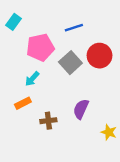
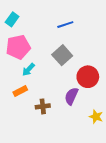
pink pentagon: (40, 47) -> (18, 47), moved
red circle: (100, 56) -> (88, 77), moved

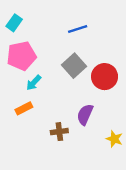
red circle: (88, 77) -> (105, 77), moved
brown cross: (43, 106) -> (59, 132), moved

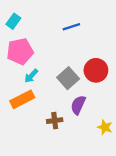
gray square: (74, 66) -> (68, 78), moved
orange rectangle: (24, 108) -> (22, 99), size x1.5

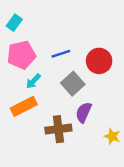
blue line: (71, 27) -> (61, 54), moved
red circle: (96, 70) -> (99, 61), moved
brown cross: (55, 121) -> (58, 129), size x1.5

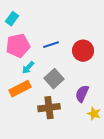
gray square: (73, 84) -> (54, 79), moved
purple semicircle: (84, 112) -> (82, 94), moved

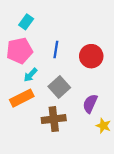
cyan rectangle: (12, 19) -> (26, 22), moved
blue line: (51, 45) -> (56, 50), turned -63

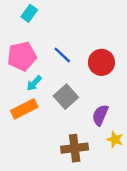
cyan rectangle: (26, 22) -> (29, 13), moved
blue line: (56, 50) -> (62, 55), turned -56
brown cross: (54, 119) -> (75, 148), moved

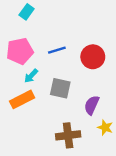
blue line: (62, 55) -> (57, 50), turned -60
gray square: (66, 97) -> (60, 88), turned -35

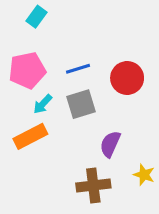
gray square: (60, 88) -> (81, 104), moved, turned -30
purple semicircle: (92, 105) -> (110, 144), moved

